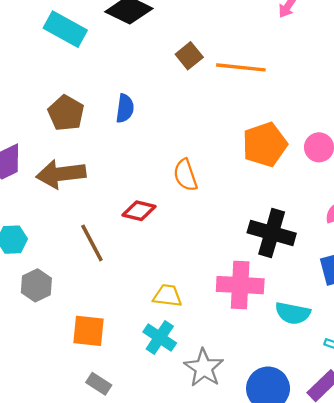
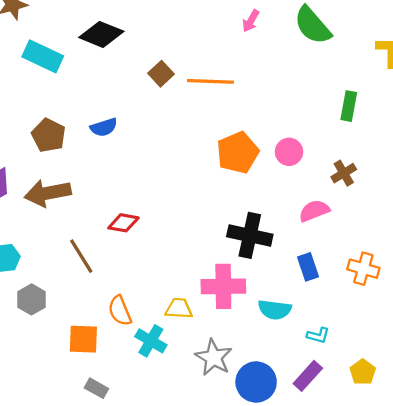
blue semicircle: (125, 108) -> (104, 127), turned 68
orange semicircle: (185, 175) -> (120, 311), moved
yellow trapezoid: (167, 296) -> (179, 309), moved
gray star: (204, 368) -> (214, 357), moved

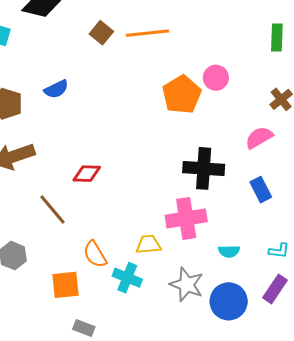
pink circle: (289, 152) -> (216, 78), moved
cyan semicircle: (275, 310) -> (229, 251), moved, size x0.7

